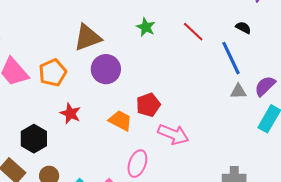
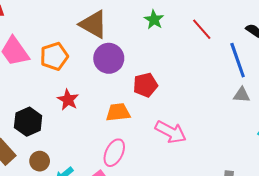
brown triangle: (88, 38) -> (93, 24), turned 44
red pentagon: (148, 105) -> (145, 85), moved
orange trapezoid: (120, 121) -> (118, 112), turned -40
pink ellipse: (137, 164) -> (114, 153), moved

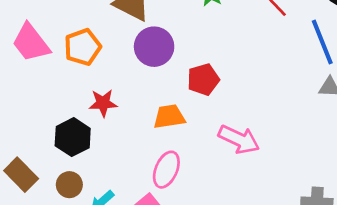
red star: (68, 100) -> (103, 103), turned -30
black hexagon: (28, 122) -> (73, 137), moved

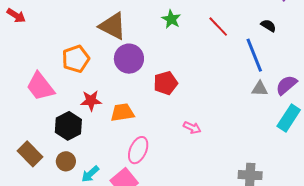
pink trapezoid: (31, 43) -> (40, 87), moved
orange trapezoid: (169, 117) -> (122, 112), moved
pink arrow: (239, 139) -> (192, 128), size x0.6

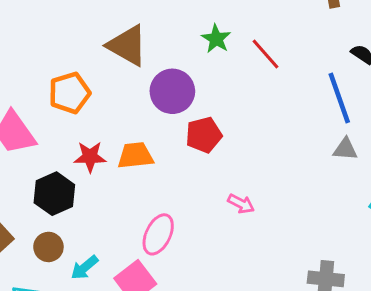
red line: (218, 27) -> (266, 54), moved
purple circle: (129, 59) -> (172, 91), moved
orange trapezoid: (122, 112) -> (135, 156), moved

